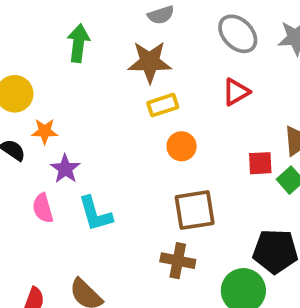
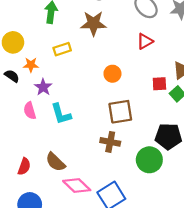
yellow rectangle: (163, 105) -> (62, 49), moved

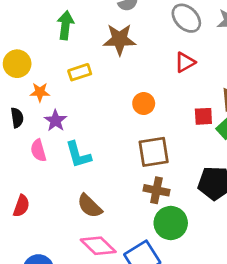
black semicircle: (12, 76) -> (17, 118), moved, turned 48
brown cross: (110, 142) -> (156, 190), moved
green circle: (149, 160) -> (171, 223), moved
brown semicircle: (55, 162) -> (90, 206), moved
red semicircle: (24, 166) -> (21, 206), moved

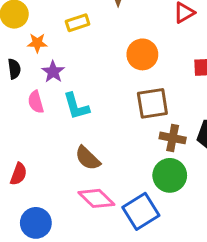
orange circle: (144, 104) -> (142, 54), size x1.4
brown cross: (156, 190) -> (173, 138), moved
red semicircle: (21, 206) -> (19, 174), moved

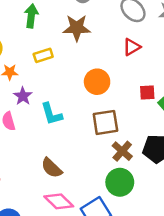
cyan L-shape: (76, 106) -> (52, 114), moved
brown cross: (173, 138) -> (122, 151), turned 30

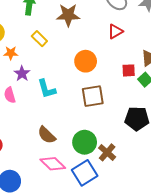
yellow rectangle: (43, 55) -> (39, 39), turned 63
brown cross: (122, 151) -> (107, 152), moved
green circle: (120, 182) -> (85, 142), moved

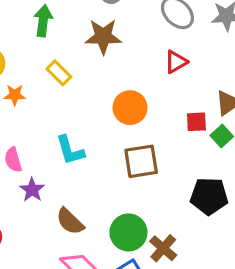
purple star: (22, 74) -> (32, 190), moved

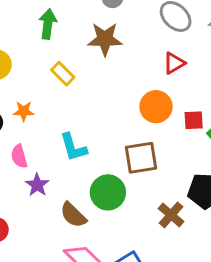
orange star: (15, 95) -> (24, 111), moved
orange circle: (130, 108) -> (156, 107), moved
green circle: (128, 232) -> (108, 192), moved
brown cross: (163, 248) -> (171, 215), moved

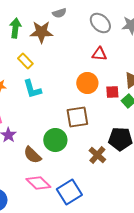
brown star: (105, 39) -> (41, 32), moved
red triangle: (174, 63) -> (99, 54), turned 35
cyan L-shape: (73, 147) -> (32, 89), moved

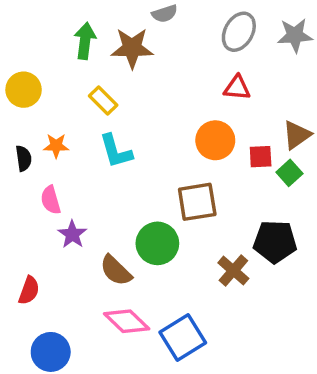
gray ellipse: (100, 23) -> (239, 32), turned 75

